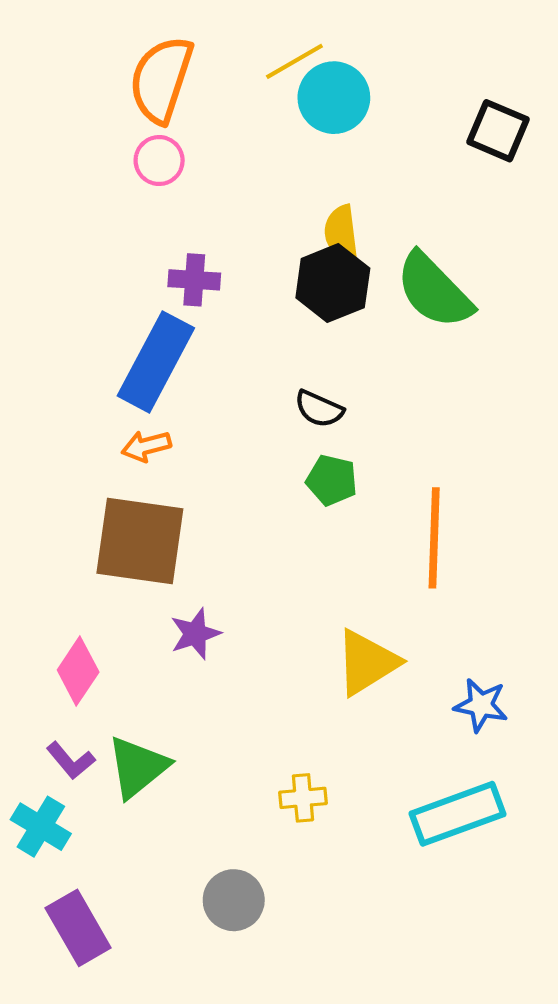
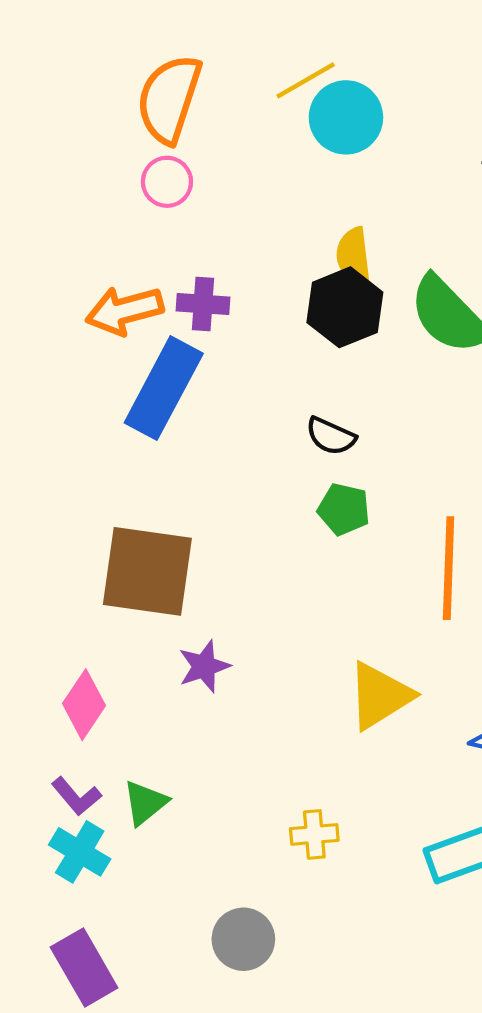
orange arrow: (146, 446) -> (124, 311), moved, size x1.5
green triangle: (138, 767) -> (145, 803), size x0.7
cyan cross: (41, 827) -> (80, 852), moved

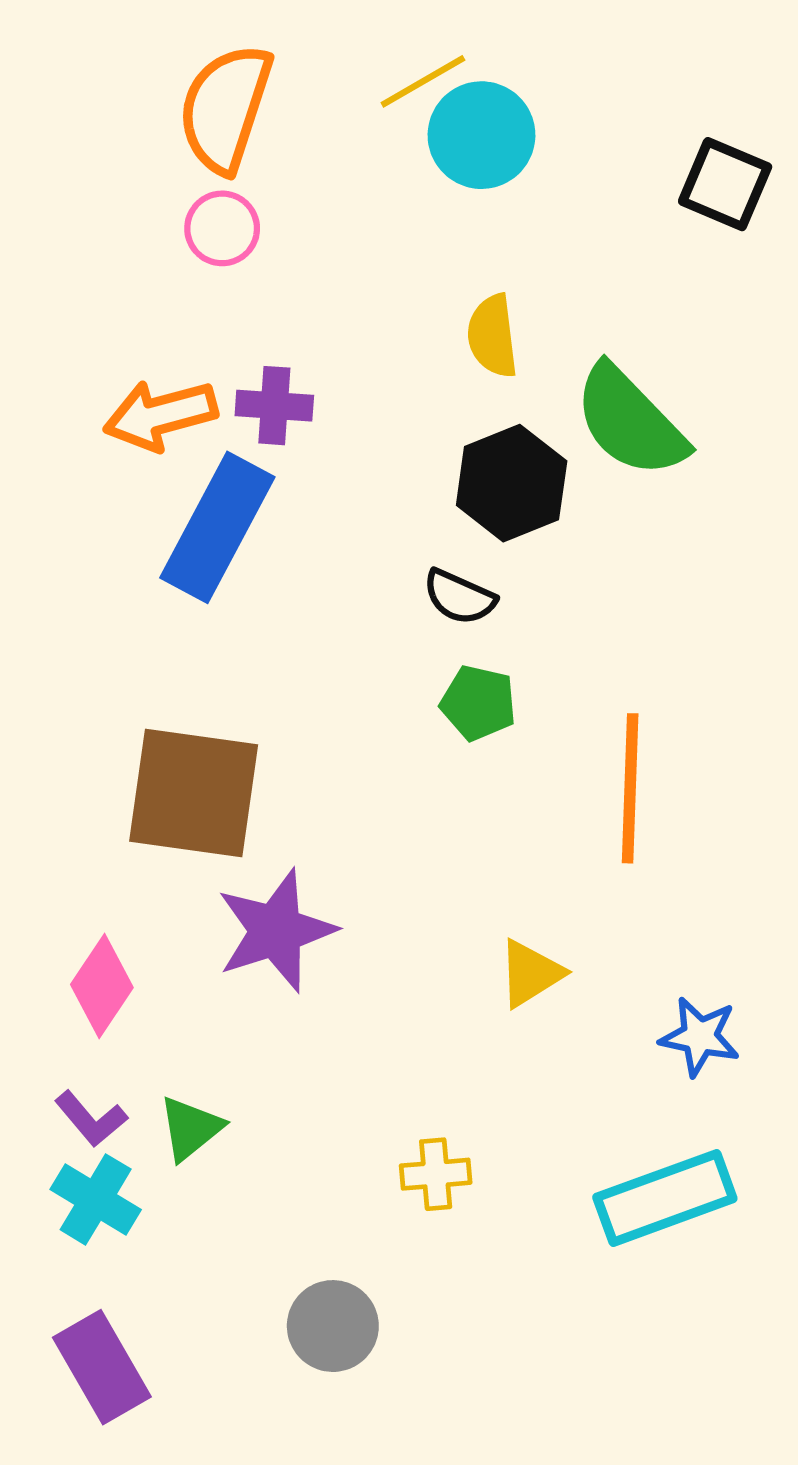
black hexagon: (345, 307) -> (512, 483), moved
purple star: (204, 666) -> (276, 931), size x1.6
yellow triangle: (380, 696) -> (531, 973), size x0.7

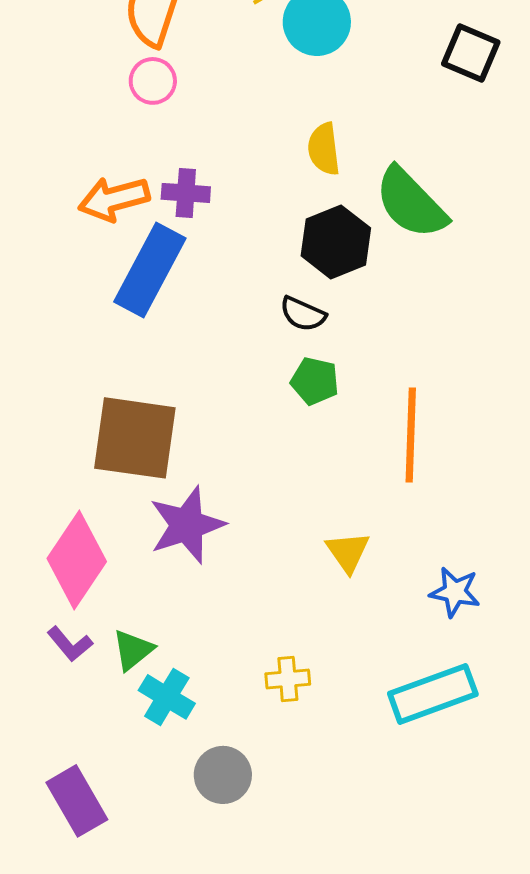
yellow triangle: (531, 973) -> (348, 552), turned -33
pink diamond: (102, 986) -> (77, 560), size x1.5
cyan cross: (96, 1199) -> (167, 697), moved

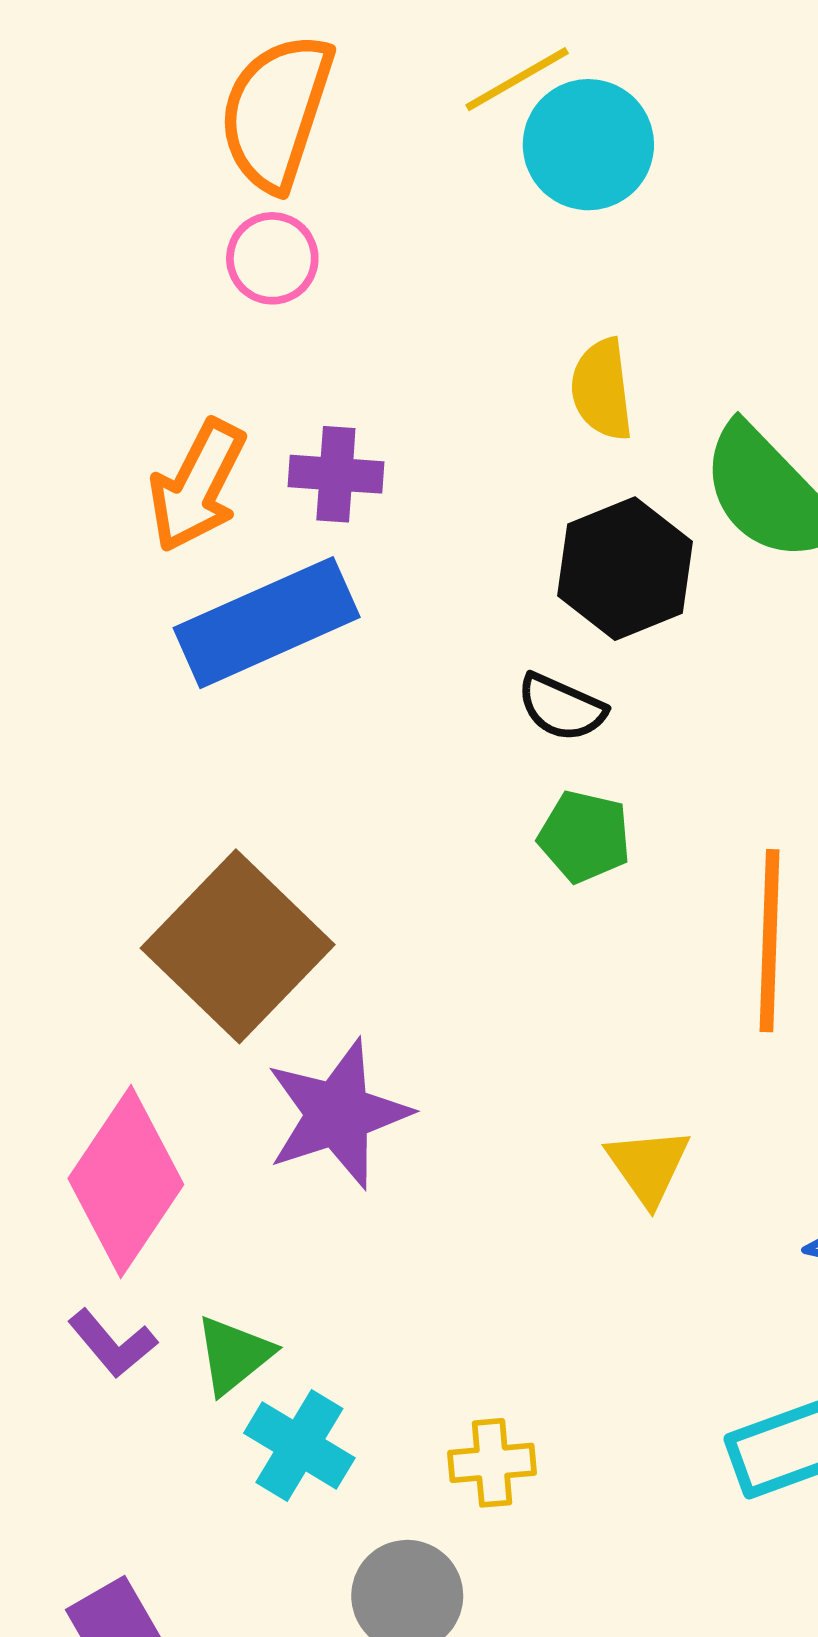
orange arrow: (114, 199) -> (197, 486), turned -48
blue rectangle: (150, 270) -> (267, 623), turned 38
brown square: (135, 438) -> (238, 946), turned 36
yellow cross: (288, 679) -> (492, 1463), moved

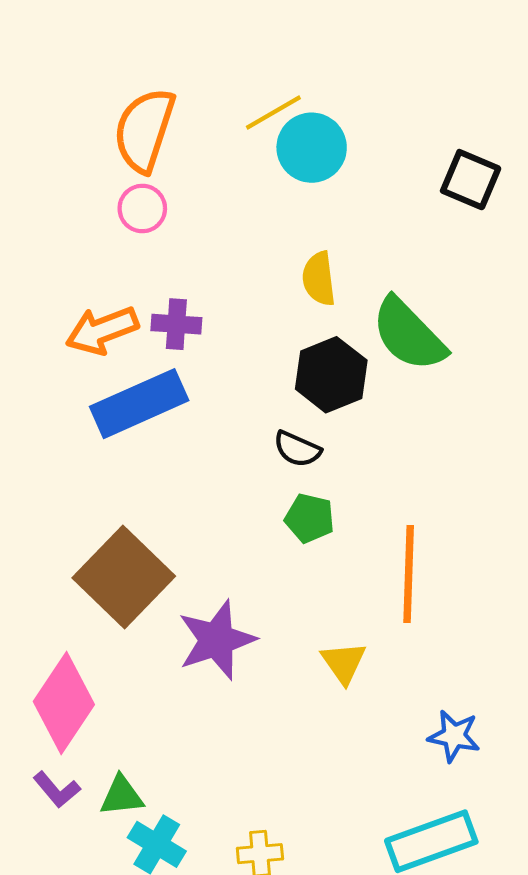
orange arrow: (197, 486) -> (102, 330), turned 42
purple star: (338, 1114) -> (217, 640), moved
yellow triangle: (648, 1166) -> (344, 663), moved
green triangle: (234, 1355) -> (122, 796), turned 33

